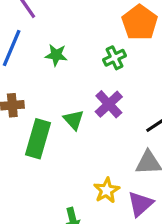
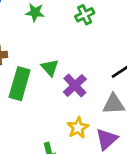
purple cross: (109, 104) -> (75, 85), moved

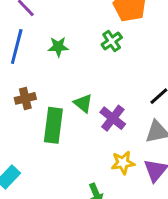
yellow star: (78, 128) -> (123, 163), turned 30

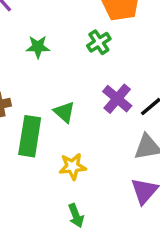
purple cross: (113, 118) -> (117, 99), moved
yellow star: (123, 163) -> (73, 166), moved

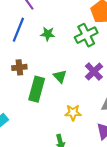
green cross: (99, 42) -> (86, 35), size x1.5
yellow star: (73, 166) -> (73, 113), moved

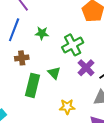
green cross: (86, 35) -> (73, 45), moved
brown cross: (19, 67) -> (22, 58), moved

